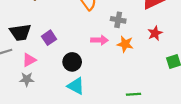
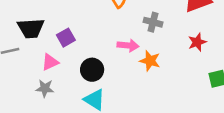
orange star: (125, 44) -> (150, 61), moved
pink triangle: (29, 60) -> (50, 62), moved
gray star: (27, 79) -> (45, 88), moved

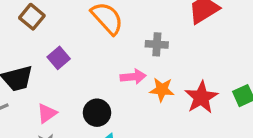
purple square: (66, 38) -> (59, 58), moved
red star: (197, 42) -> (201, 97), moved, size x1.5

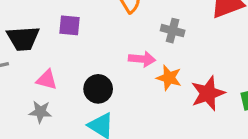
purple square: (59, 58) -> (69, 25), turned 35
pink triangle: (47, 113) -> (47, 80), turned 40

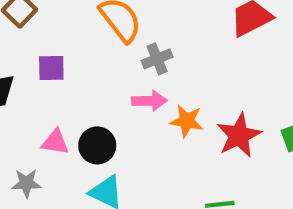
gray cross: (173, 31) -> (157, 59), moved, turned -30
pink triangle: (47, 80) -> (55, 142), moved

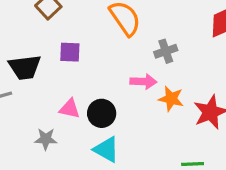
gray cross: (157, 59) -> (166, 51), moved

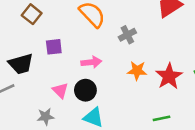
pink arrow: (143, 82) -> (91, 62), moved
pink triangle: (70, 109) -> (60, 90), turned 42

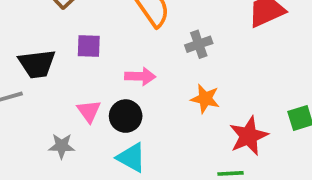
red star: (169, 76) -> (249, 136), moved

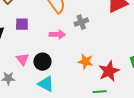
pink arrow: (140, 76) -> (57, 35), moved
orange star: (205, 99) -> (86, 61), moved

